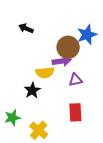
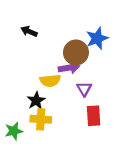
purple triangle: (75, 80) -> (84, 89), turned -48
red rectangle: (75, 112) -> (94, 116), moved
yellow cross: (39, 130) -> (41, 119), moved, turned -36

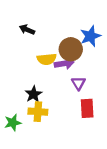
yellow semicircle: (50, 81) -> (47, 59), moved

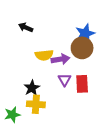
brown circle: (71, 49) -> (82, 48), moved
purple triangle: (78, 83) -> (65, 80), moved
red rectangle: (87, 108) -> (82, 84), moved

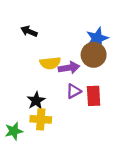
purple triangle: (65, 80) -> (74, 91), turned 32

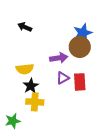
yellow semicircle: (50, 63) -> (25, 69), moved
green star: (14, 131) -> (13, 121), moved

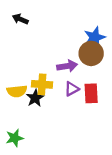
black arrow: (25, 27) -> (20, 19), moved
yellow semicircle: (25, 69) -> (17, 91), moved
yellow cross: (35, 102) -> (42, 84), moved

